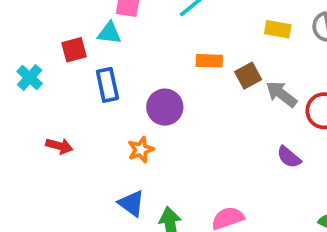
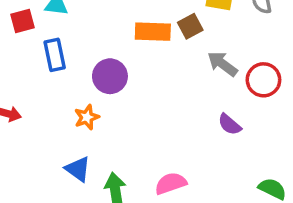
orange rectangle: (209, 61) -> (153, 32), size x1.4
brown square: (248, 76) -> (190, 26), moved

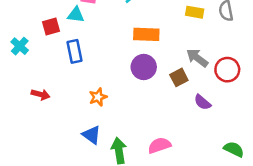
brown square: (190, 26) -> (179, 77), moved
purple circle: (110, 76) -> (144, 67), moved

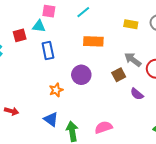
blue rectangle: (74, 51) -> (48, 51), moved
purple circle: (144, 67) -> (81, 75), moved
red arrow: (41, 94) -> (12, 111), moved

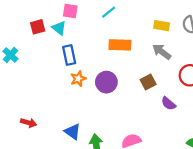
cyan triangle: (39, 26) -> (59, 28), turned 32
red square: (20, 35) -> (38, 27), moved
gray arrow: (133, 60) -> (162, 52), moved
orange star: (56, 90) -> (78, 79), moved

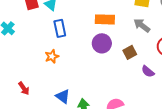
orange star: (78, 79) -> (52, 56), moved
purple circle: (106, 82) -> (102, 43), moved
red arrow: (29, 123) -> (24, 88), turned 40

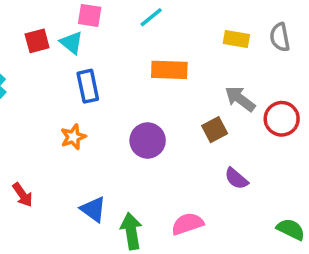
gray arrow: (142, 25) -> (240, 99), moved
purple circle: (102, 43) -> (148, 140), moved
purple semicircle: (148, 71) -> (236, 179), moved

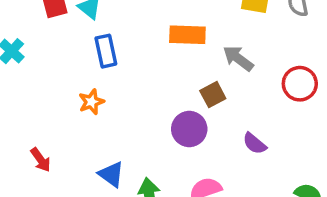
gray arrow: (240, 99) -> (238, 58), moved
brown square: (215, 130) -> (213, 95), moved
purple circle: (148, 140) -> (189, 129), moved

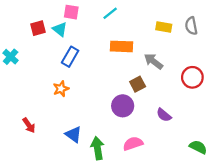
blue rectangle: (106, 51) -> (70, 57), turned 42

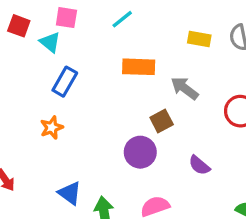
red square: (38, 28) -> (19, 26), moved, turned 35

